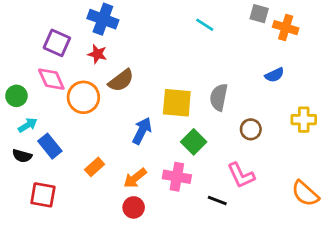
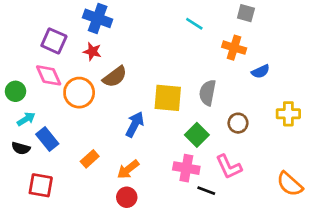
orange cross: (286, 28) -> (234, 48), moved
green square: (194, 142) -> (197, 135), moved
pink cross: (177, 177) -> (186, 168), moved

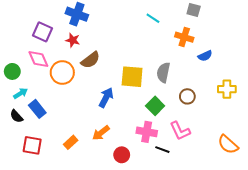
black semicircle: (21, 148) -> (16, 116), turned 32
orange rectangle: (90, 159) -> (71, 142), moved
red circle: (127, 197) -> (122, 155), moved

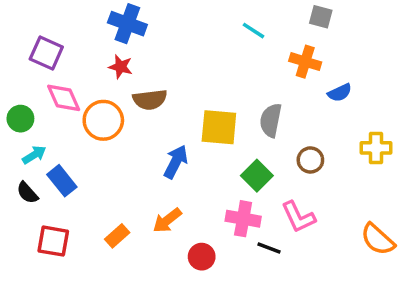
purple square: (43, 32) -> (46, 53), moved
brown semicircle: (90, 60) -> (150, 100), turned 30

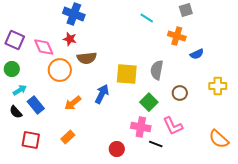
gray square: (321, 17) -> (186, 10), turned -32
purple square: (46, 53) -> (15, 40), moved
pink diamond: (64, 98) -> (44, 47), moved
orange arrow: (167, 220) -> (73, 103), moved

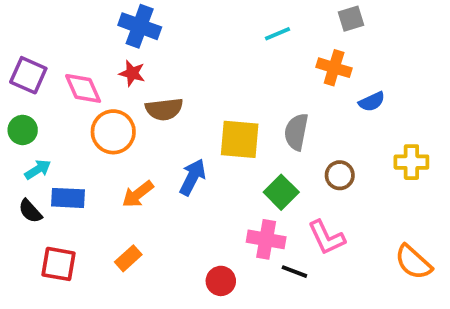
cyan line: (147, 18) -> (277, 34), turned -56
blue rectangle: (36, 105) -> (68, 198), turned -48

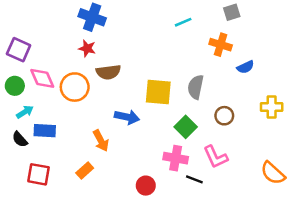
pink diamond: (83, 88) -> (42, 78), moved
blue arrow: (193, 177) -> (127, 117), turned 75
orange arrow: (138, 194) -> (101, 141), moved, turned -80

